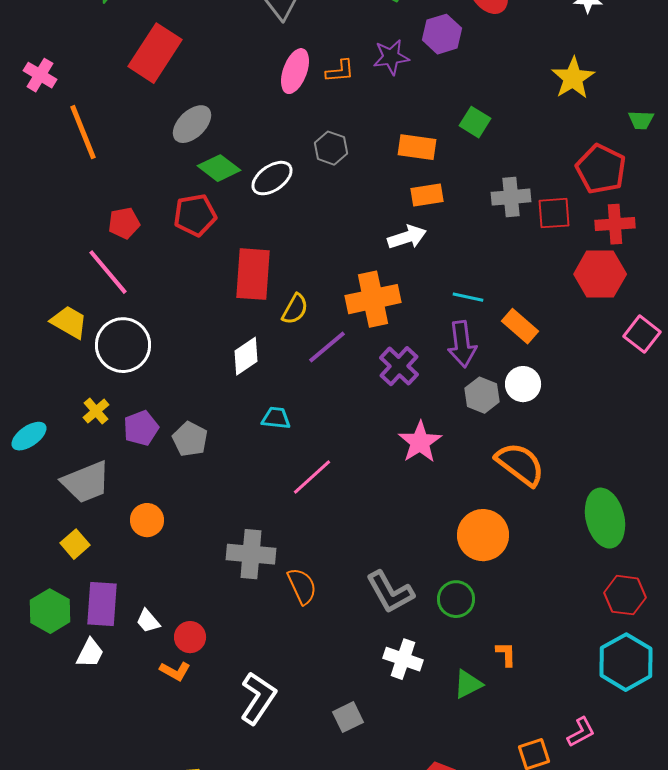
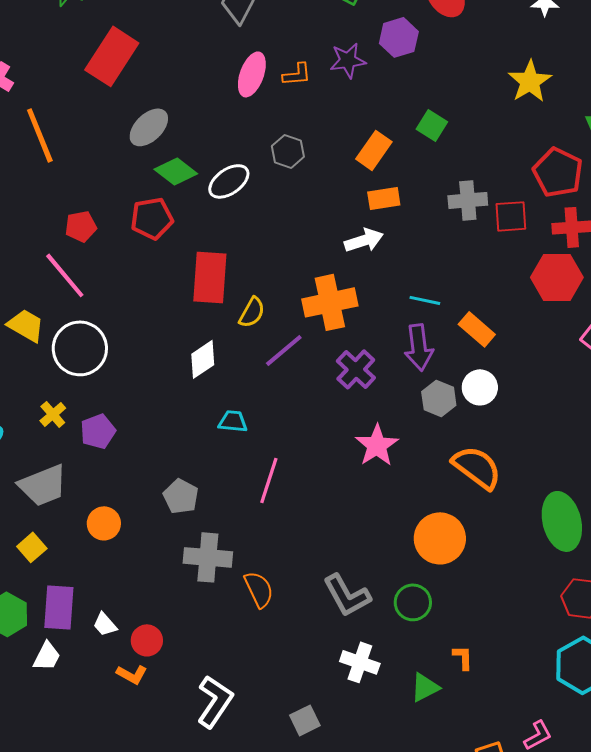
orange rectangle: (417, 147) -> (374, 150), turned -63
gray pentagon: (190, 439) -> (181, 496), moved
pink line: (312, 477) -> (269, 480), turned -30

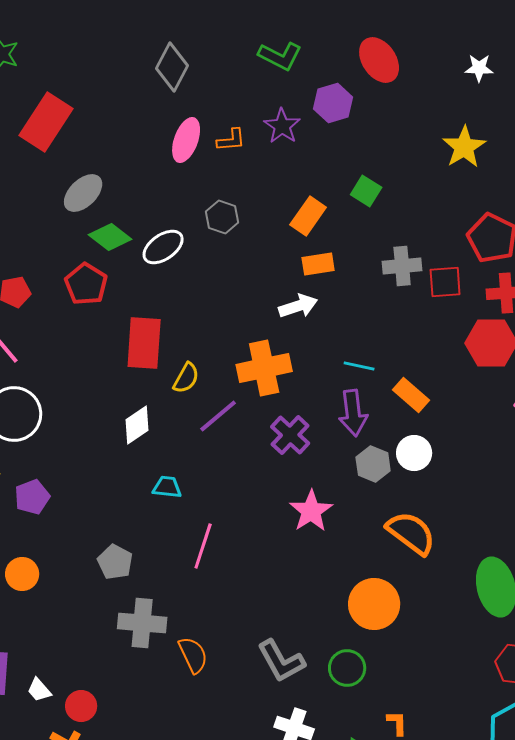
purple star: (348, 60) -> (282, 126), turned -30
red pentagon: (152, 218) -> (86, 284), turned -30
orange circle: (104, 523) -> (22, 574), moved

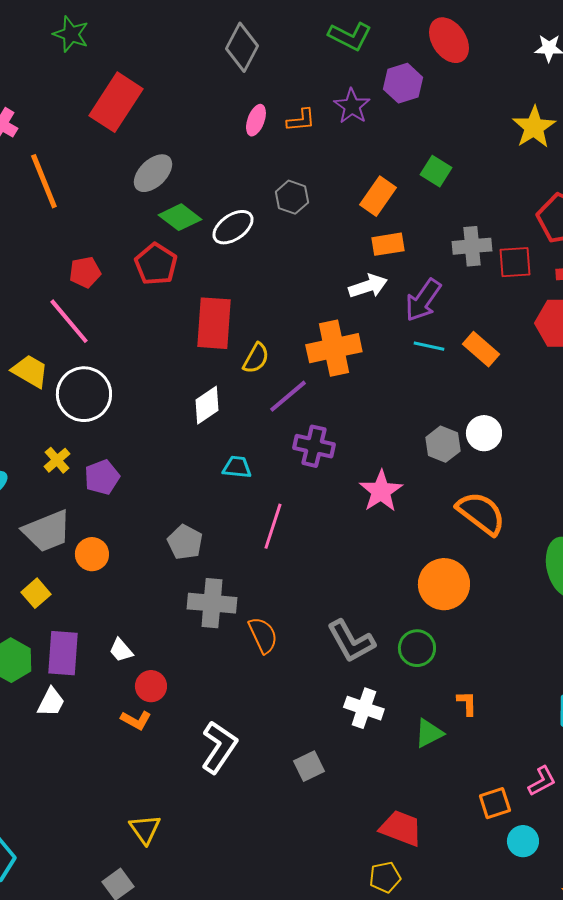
pink ellipse: (186, 140) -> (256, 120), size x0.7
orange rectangle: (411, 395) -> (481, 349), moved
purple arrow: (353, 413) -> (423, 300), moved, turned 42
purple cross: (290, 435) -> (314, 446), moved, turned -30
white trapezoid: (39, 690) -> (121, 650), moved

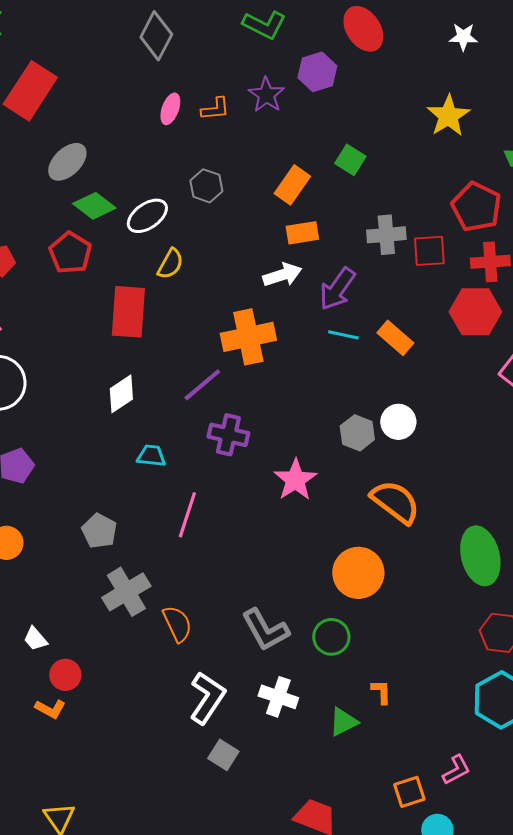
yellow semicircle: (256, 358) -> (170, 264), moved
gray cross: (212, 603) -> (126, 592), turned -36
white L-shape: (219, 747) -> (207, 698), moved
gray square: (309, 766) -> (223, 755), turned -32

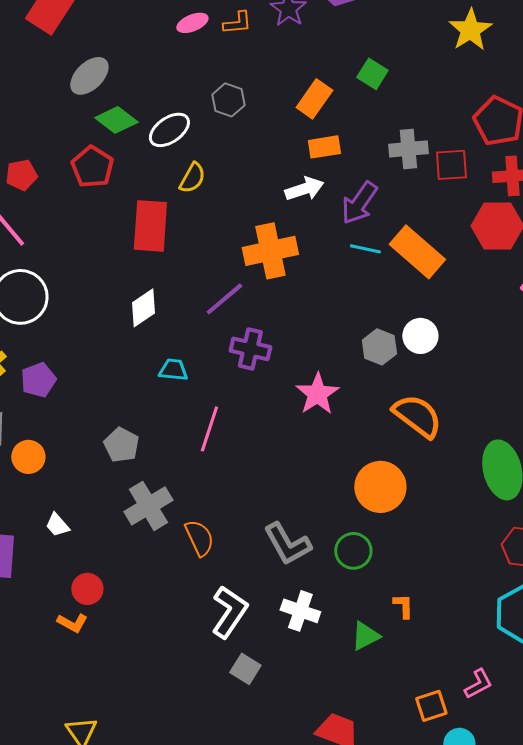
pink ellipse: (170, 109) -> (192, 23), turned 48
orange rectangle: (395, 338) -> (417, 252), size x1.5
white trapezoid: (35, 639) -> (57, 525), moved

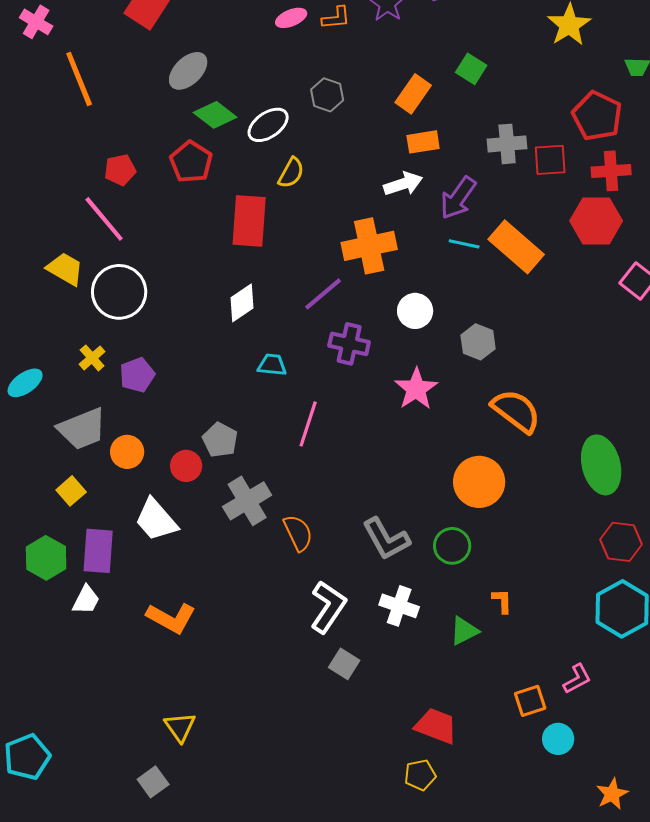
white circle: (420, 336) -> (415, 311), moved
white trapezoid: (57, 525) -> (156, 520), size x1.8
red circle: (87, 589) -> (186, 466), moved
orange L-shape: (72, 623) -> (171, 618), size x1.6

